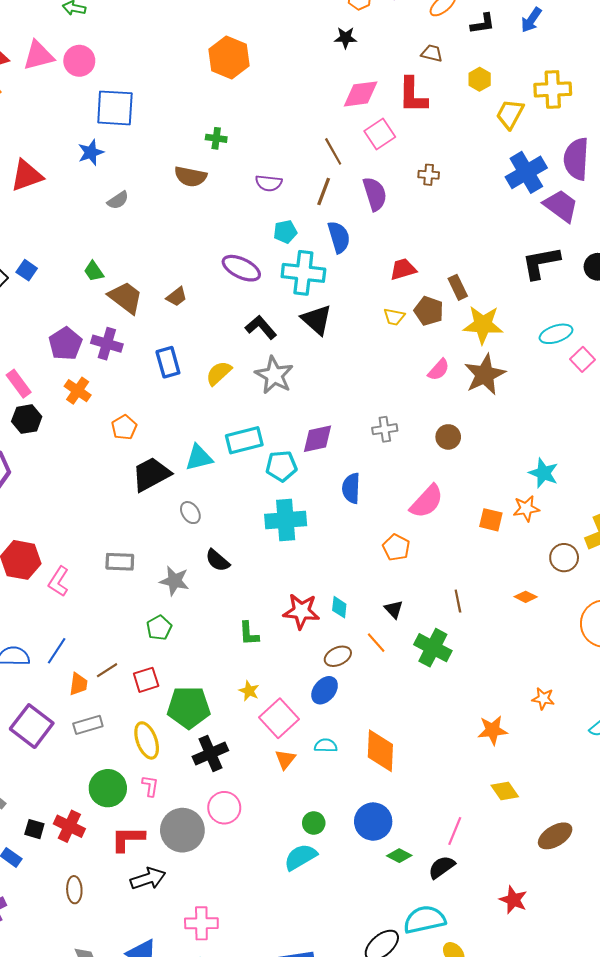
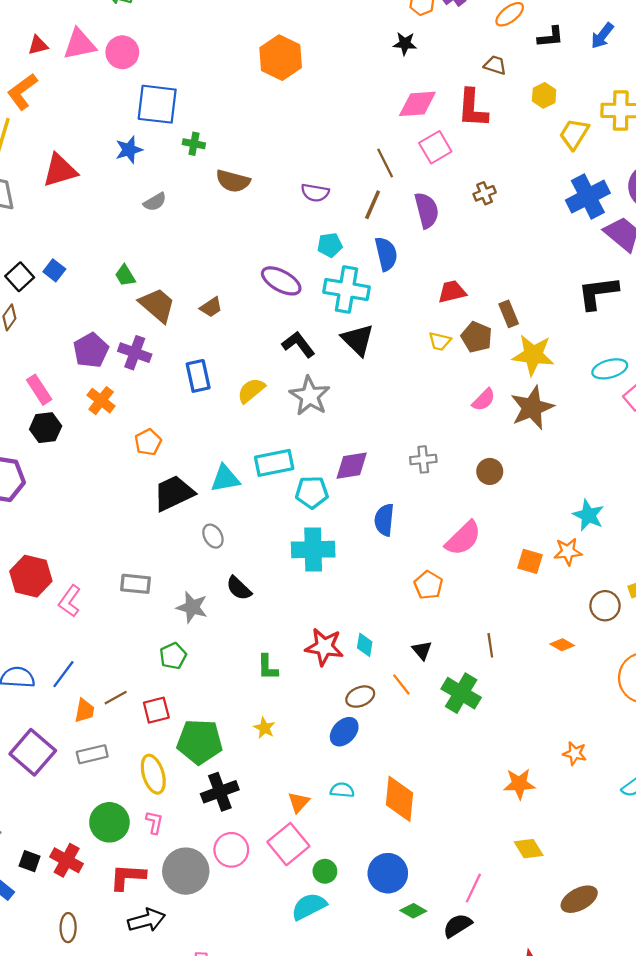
green cross: (216, 138) -> (194, 144), moved
brown cross: (429, 175) -> (485, 193), turned -30
pink square: (279, 718) -> (288, 844), moved

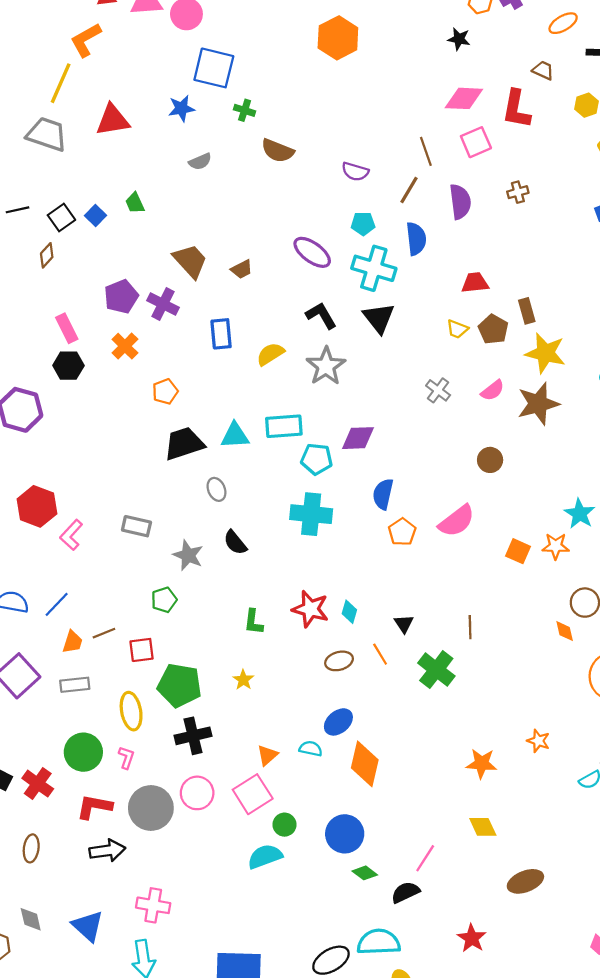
green trapezoid: (125, 275) -> (135, 203), moved
gray cross: (423, 459) -> (438, 390), moved, turned 35
orange pentagon: (428, 585) -> (402, 532), moved
orange diamond: (562, 645) -> (565, 631), moved, turned 40
blue ellipse: (344, 732) -> (338, 722), moved

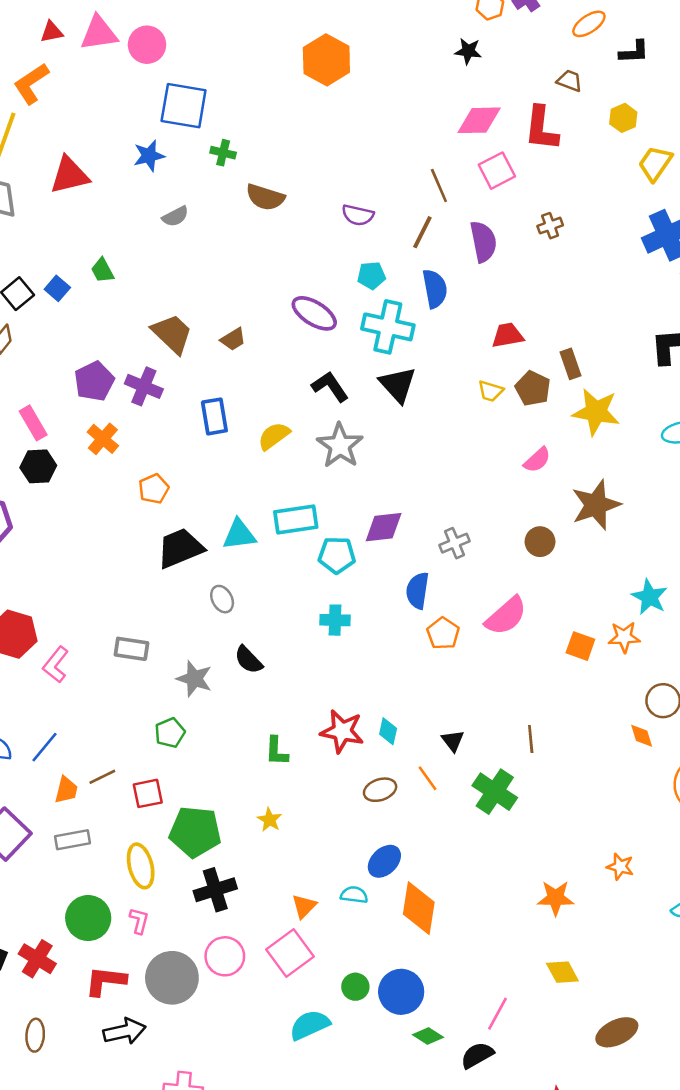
gray cross: (438, 390) -> (455, 543), moved, turned 35
brown star: (538, 404) -> (596, 505), moved
cyan cross: (311, 514) -> (335, 620), size x0.6
green circle: (285, 825) -> (355, 987), moved

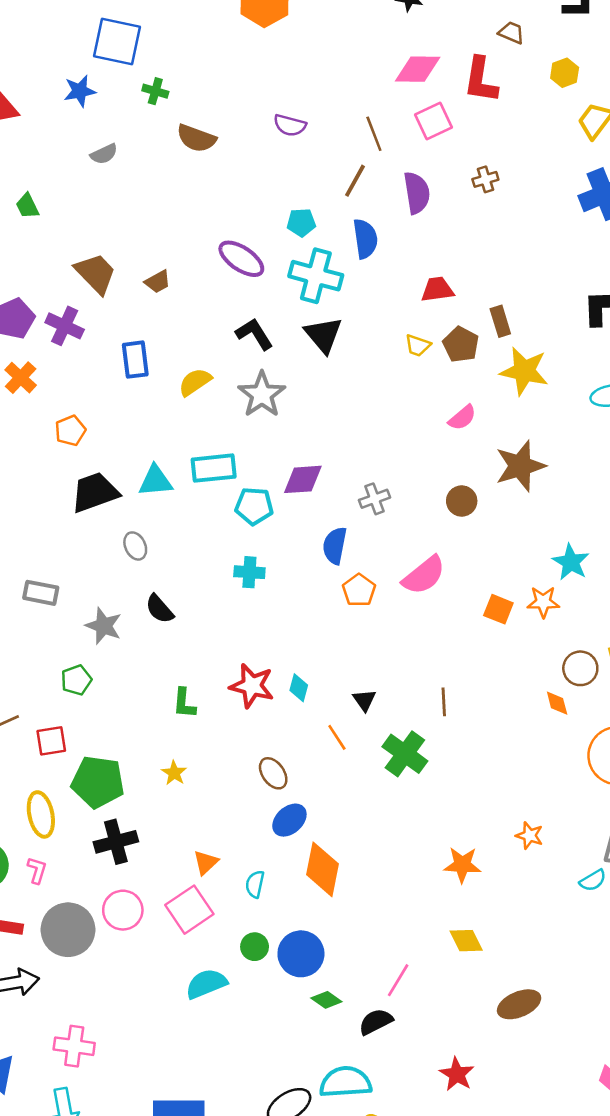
purple semicircle: (358, 215) -> (290, 125), moved
brown ellipse: (380, 790) -> (273, 773), moved, turned 72
cyan semicircle: (354, 895) -> (255, 884), moved, turned -88

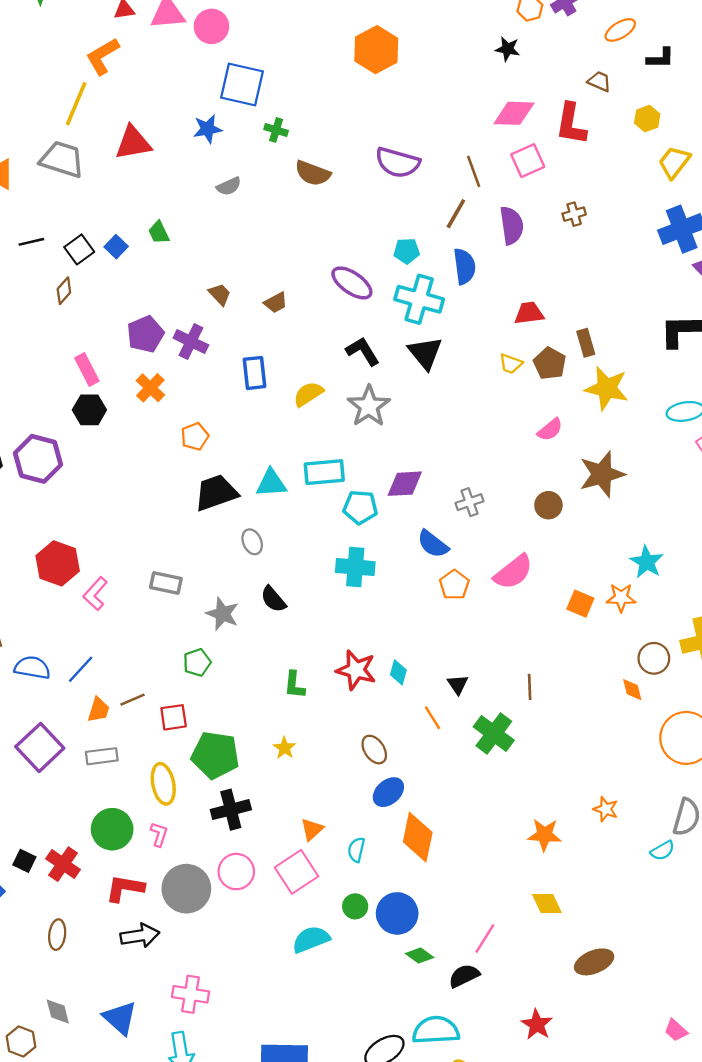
purple semicircle: (290, 125) -> (397, 163), size x1.5
brown trapezoid: (96, 273) -> (220, 294), size x0.6
blue semicircle: (335, 546) -> (433, 544), turned -64
cyan cross: (249, 572) -> (355, 567), size x1.4

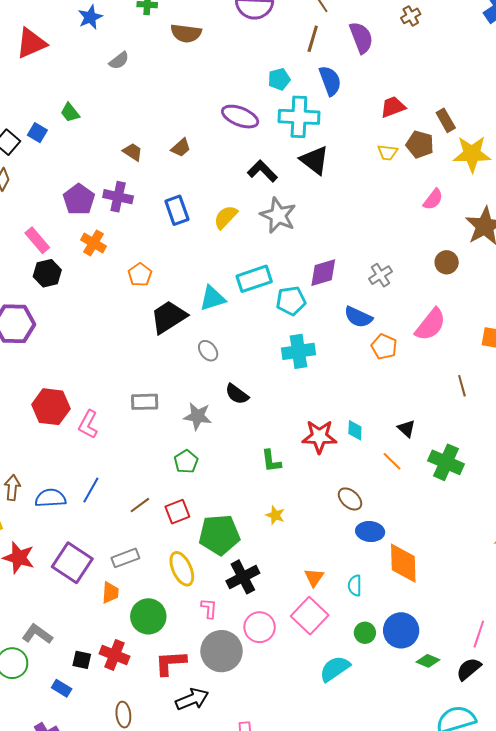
brown line: (530, 687) -> (462, 386), moved
orange trapezoid: (99, 710) -> (110, 593), moved
blue ellipse: (388, 792) -> (370, 532), turned 60
pink L-shape: (159, 834) -> (209, 608), moved

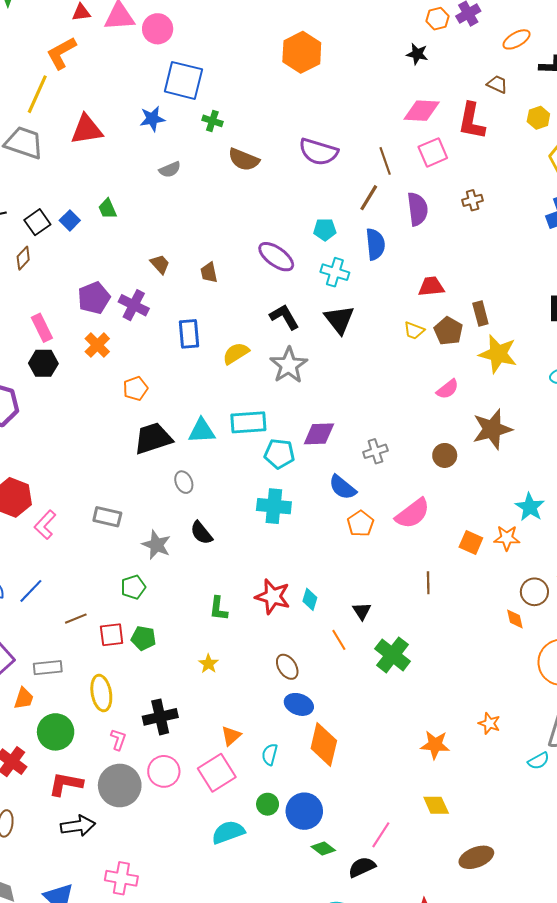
cyan cross: (299, 117) -> (335, 272), size x0.7
brown trapezoid: (181, 148) -> (209, 272), turned 105
green pentagon: (219, 535) -> (143, 638), moved, size x0.6

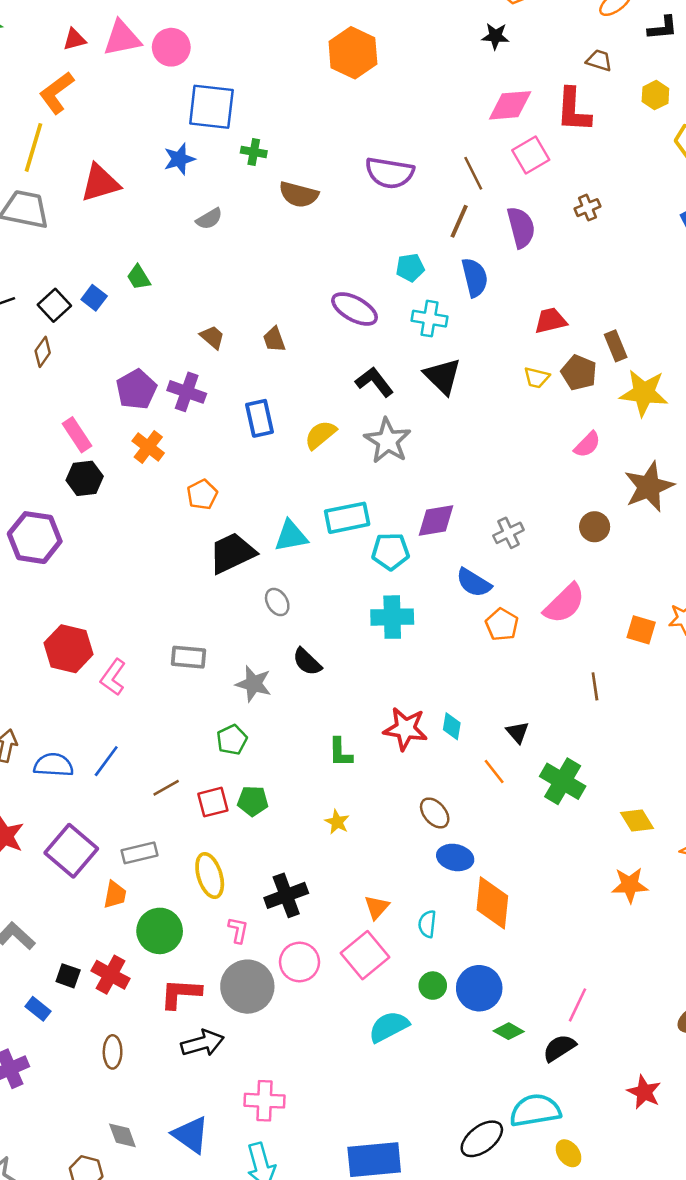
yellow diamond: (436, 805) -> (637, 821), moved

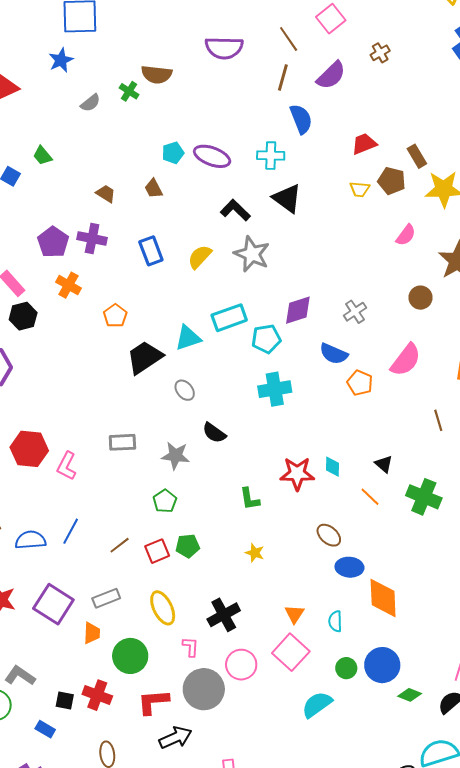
green cross: (254, 152) -> (129, 91), moved, turned 30
purple semicircle: (521, 227) -> (331, 75), turned 68
cyan pentagon: (410, 268) -> (173, 153), moved

